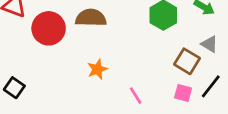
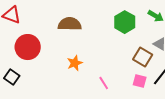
red circle: (49, 28) -> (28, 47), moved

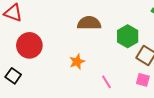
green hexagon: (125, 22) -> (128, 36), moved
brown semicircle: (70, 24) -> (89, 23), moved

